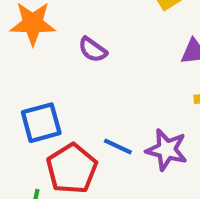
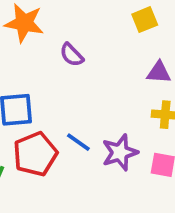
purple star: (167, 150) -> (120, 152), turned 30

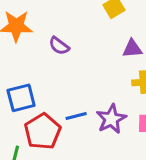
blue line: (78, 142) -> (76, 116), turned -40

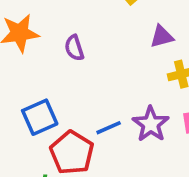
purple semicircle: (59, 46) -> (74, 48), turned 45

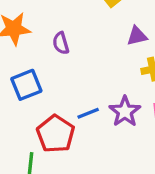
blue square: (40, 117) -> (26, 85), moved

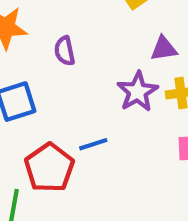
purple star: (125, 112) -> (138, 92), moved

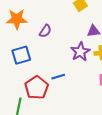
purple semicircle: (65, 51) -> (45, 31), turned -136

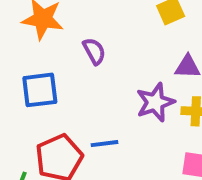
purple semicircle: (45, 31) -> (94, 51), turned -72

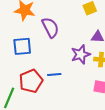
purple semicircle: (94, 51) -> (50, 27), size x1.5

